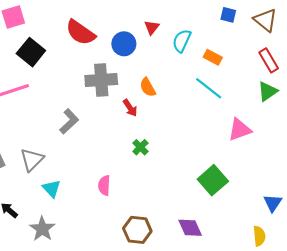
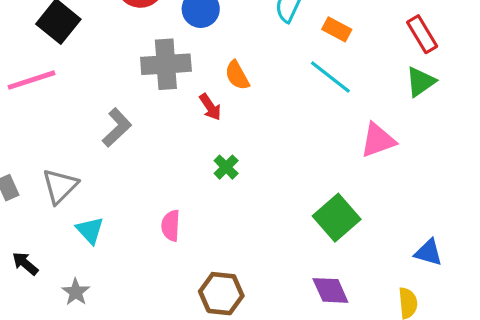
blue triangle: (273, 203) -> (428, 252), turned -48
purple diamond: (190, 228) -> (330, 290), moved
gray star: (42, 229) -> (76, 292), size x0.7

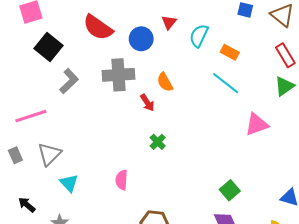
pink line: (31, 80) -> (31, 116), moved
gray L-shape: (117, 128) -> (69, 81), moved
green square: (337, 218) -> (230, 190), moved, size x0.7

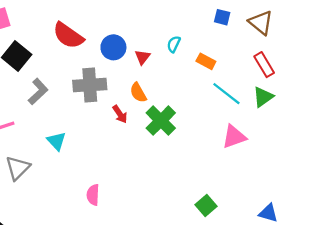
red triangle: (169, 22) -> (142, 57), moved
cyan semicircle: (199, 36) -> (174, 44), size x0.7
cyan line: (226, 83) -> (226, 94), moved
green cross: (158, 142) -> (161, 121), moved, size x1.8
cyan triangle: (69, 183) -> (56, 141), moved

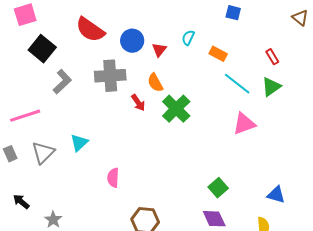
brown triangle: (261, 23) -> (300, 18), moved, size x0.7
red rectangle: (264, 65) -> (272, 57), size x0.7
cyan triangle: (56, 141) -> (79, 143), moved, turned 30

